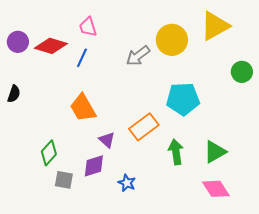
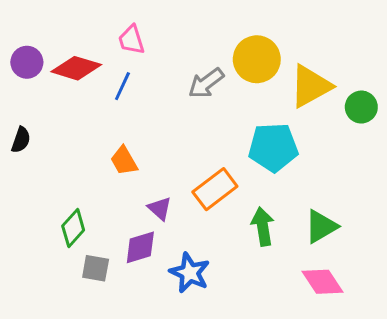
yellow triangle: (215, 26) -> (311, 86), moved
orange trapezoid: (83, 108) -> (124, 161), size x0.7
blue star: (127, 183) -> (190, 273), size x1.5

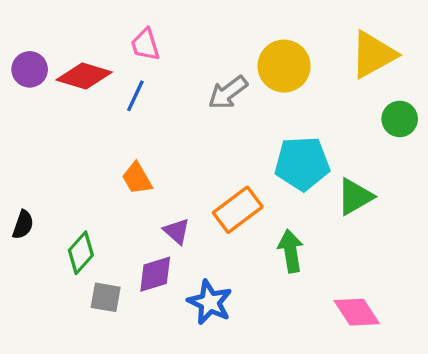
yellow triangle: (311, 86) -> (373, 55), moved
black semicircle: (21, 140) -> (23, 225), moved
green triangle: (321, 226) -> (355, 197), moved

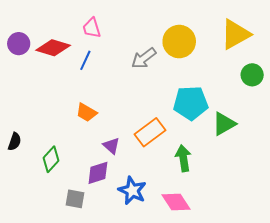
orange trapezoid: (137, 178) -> (86, 112), turned -30
gray square: (106, 297) -> (75, 199), moved
pink diamond: (357, 312) -> (176, 202), moved

